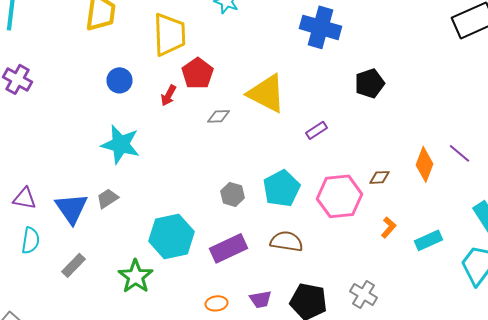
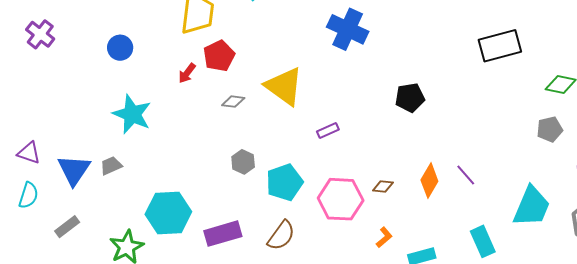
blue circle: (120, 80) -> (120, 48), moved
black pentagon: (370, 83) -> (410, 98), moved
gray hexagon: (232, 194) -> (243, 162), moved
brown semicircle: (286, 241) -> (281, 236), turned 108

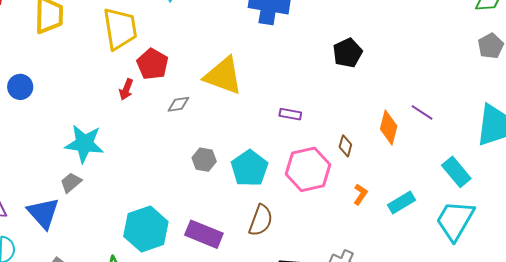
blue circle: (120, 48) -> (20, 87), moved
purple rectangle: (328, 130) -> (290, 114), moved, turned 50
gray trapezoid: (111, 166) -> (71, 183), moved
brown diamond: (383, 187) -> (345, 146), turned -65
purple rectangle: (223, 234) -> (204, 234), turned 54

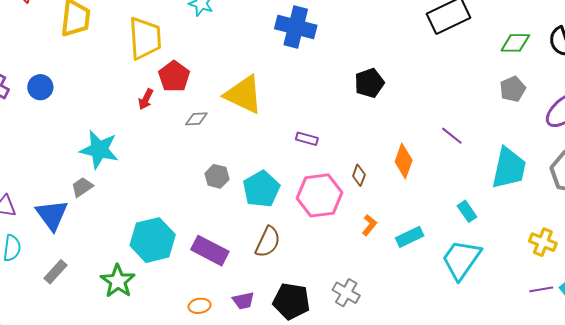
purple line: (422, 112) -> (452, 136), moved
cyan rectangle: (456, 172) -> (467, 211), size x0.7

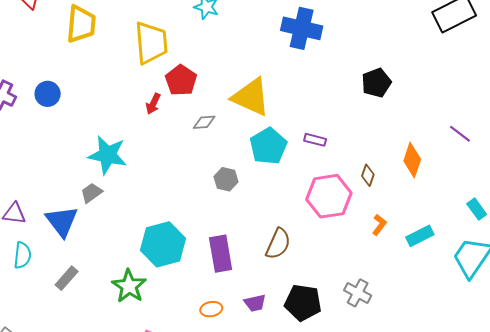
cyan pentagon: (261, 189) -> (268, 146), moved
purple rectangle: (210, 251) -> (221, 254), turned 54

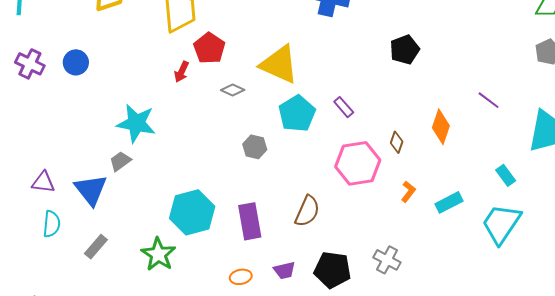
gray diamond: (204, 122) -> (233, 90), turned 30
purple rectangle: (315, 140) -> (344, 107), turned 35

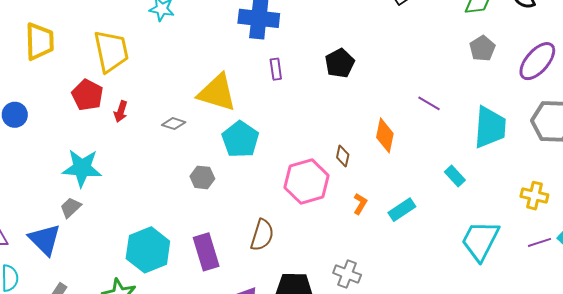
red pentagon: (209, 48) -> (87, 95), moved
purple rectangle: (344, 107) -> (276, 69), moved, turned 40
cyan trapezoid: (501, 224) -> (480, 241), moved

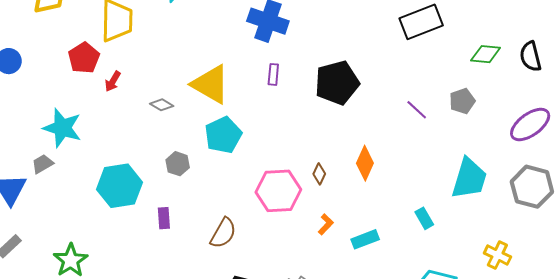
gray pentagon: (482, 48) -> (462, 101), moved
black pentagon: (340, 63) -> (337, 83), size x1.5
purple line: (429, 103) -> (417, 110), moved
cyan hexagon: (148, 250) -> (119, 186), moved
purple rectangle: (206, 252) -> (164, 218), moved, size x0.6

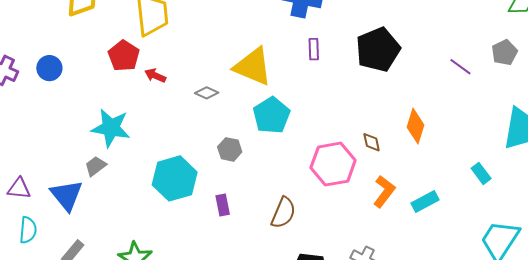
red arrow: (113, 81) -> (155, 76), turned 90
brown diamond: (319, 174) -> (372, 142), turned -30
orange L-shape: (326, 224) -> (384, 191), size x1.5

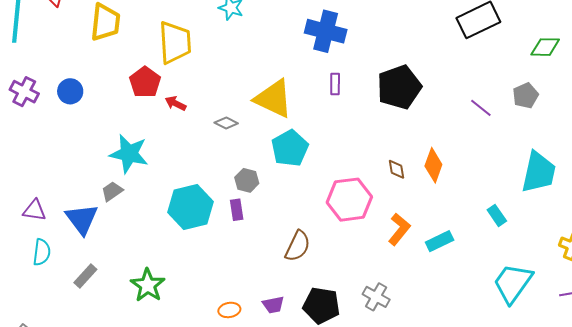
brown diamond: (372, 142) -> (397, 169), moved
purple rectangle: (223, 205) -> (237, 210), moved

